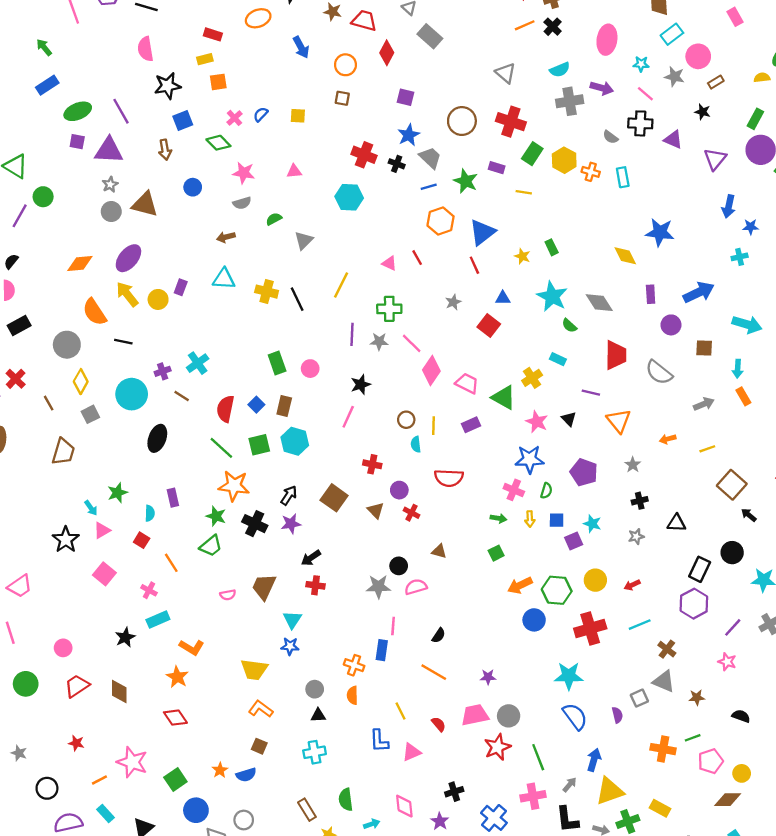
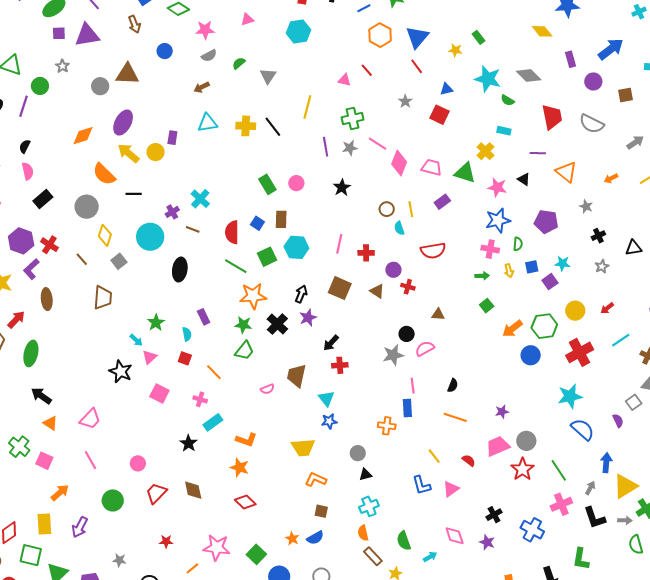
gray star: (110, 184) -> (62, 66), moved
pink line: (348, 417) -> (339, 244), moved
black cross: (255, 524) -> (277, 324), turned 30
orange semicircle: (352, 695) -> (363, 533), moved

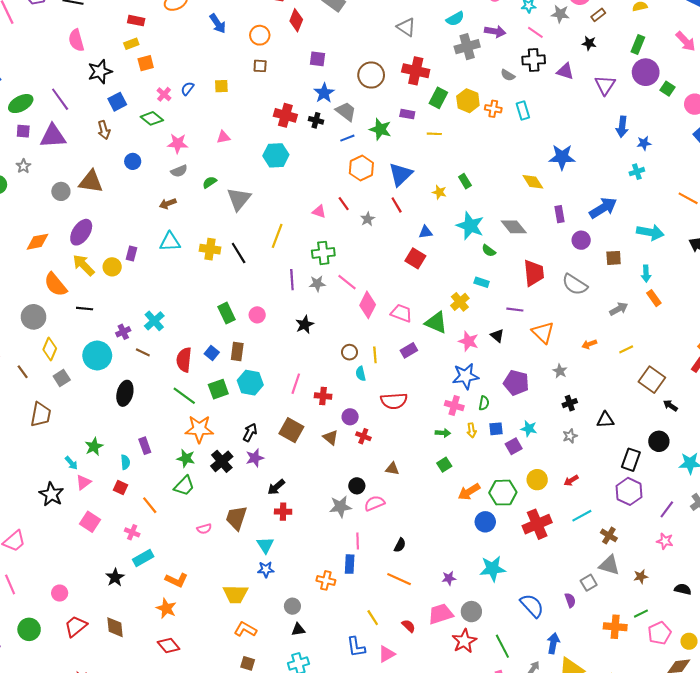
gray triangle: (268, 76) -> (239, 199), size x1.4
gray star: (405, 101) -> (368, 219), moved
cyan star: (570, 396) -> (493, 569), moved

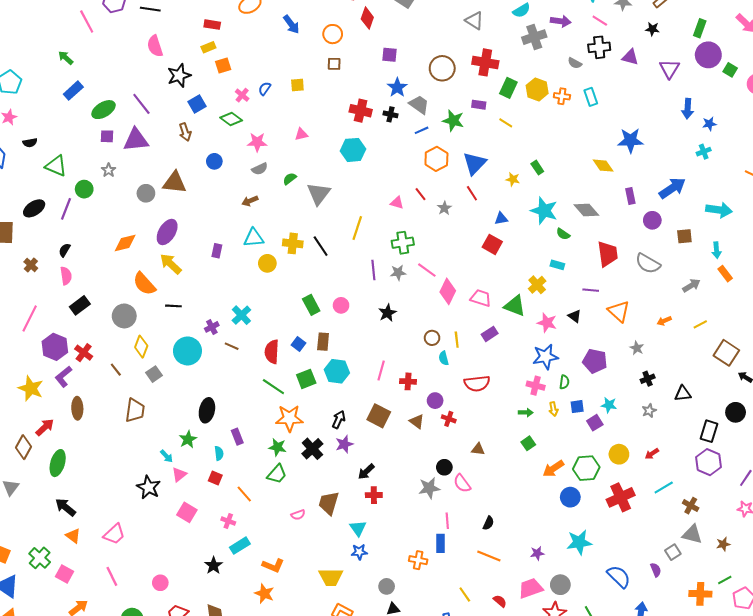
yellow line: (434, 134) -> (506, 123), turned 32
yellow circle: (112, 267) -> (267, 263), moved
black ellipse: (125, 393) -> (207, 410), moved
pink semicircle: (374, 503) -> (462, 483), turned -102

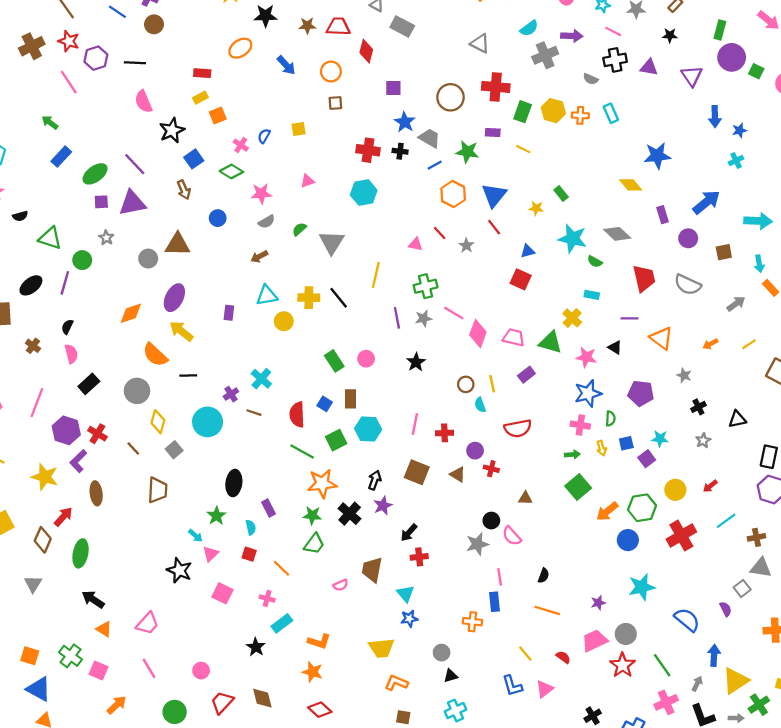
green square: (528, 443) -> (578, 487), size x1.6
brown cross: (691, 506) -> (756, 537), turned -35

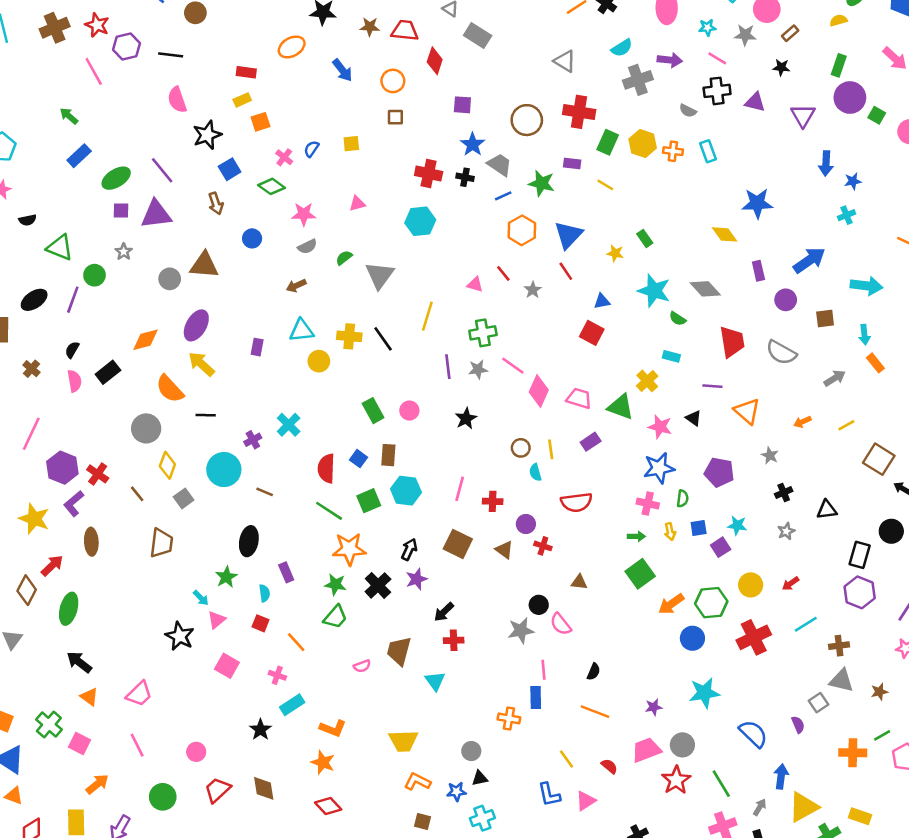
black rectangle: (89, 384) -> (108, 372), moved
brown line: (254, 413) -> (265, 492), moved
blue star: (409, 619) -> (456, 792), moved

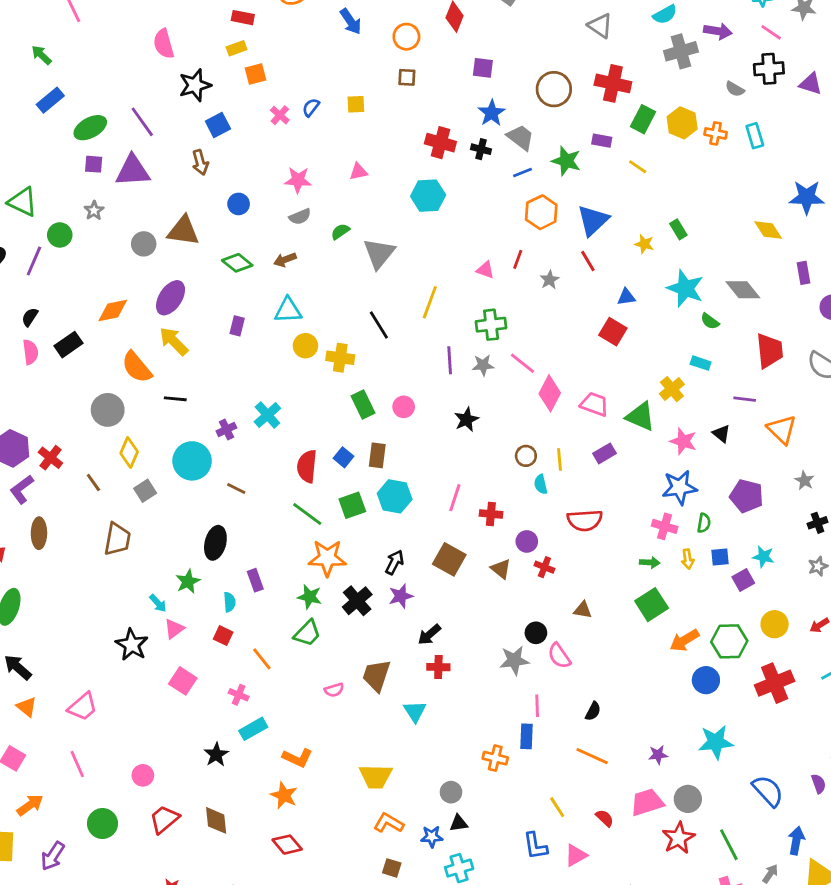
green diamond: (271, 186) -> (237, 263), moved
red line: (503, 273) -> (518, 259), turned 56
yellow cross: (349, 336) -> (340, 358), moved

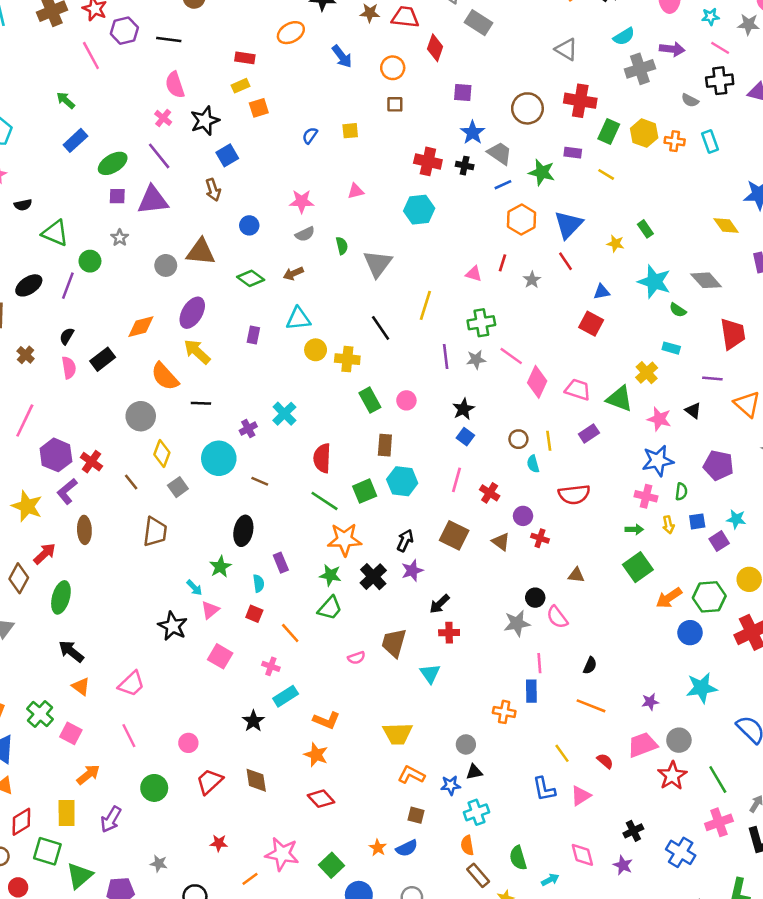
pink cross: (280, 115) -> (163, 118), moved
green semicircle: (340, 232) -> (342, 246), turned 114
blue square: (344, 457) -> (465, 437), moved
red cross: (491, 514) -> (490, 493), turned 30

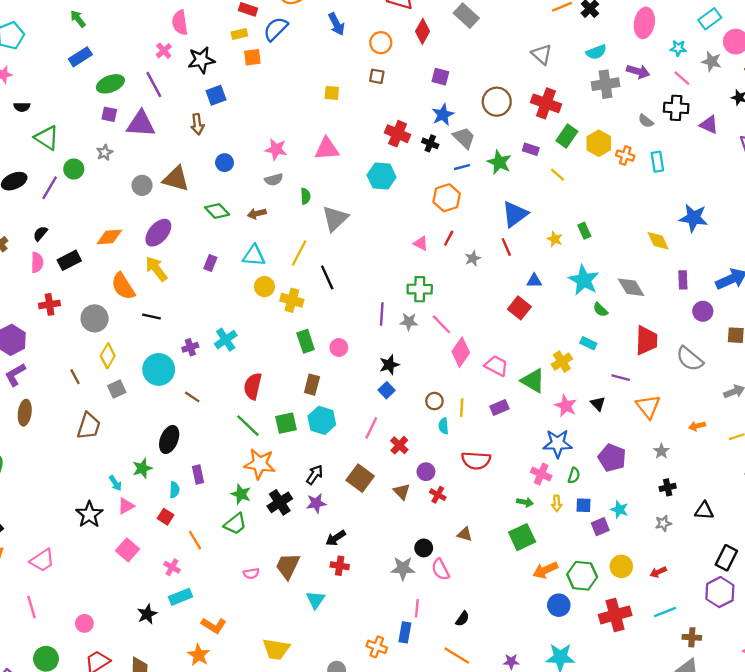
blue semicircle: (310, 136) -> (276, 29), moved, size x1.6
pink triangle: (356, 191) -> (327, 149), size x1.6
orange hexagon: (522, 220) -> (447, 198), moved
yellow line: (425, 305) -> (299, 253), moved
red cross: (91, 462) -> (50, 304), moved, turned 36

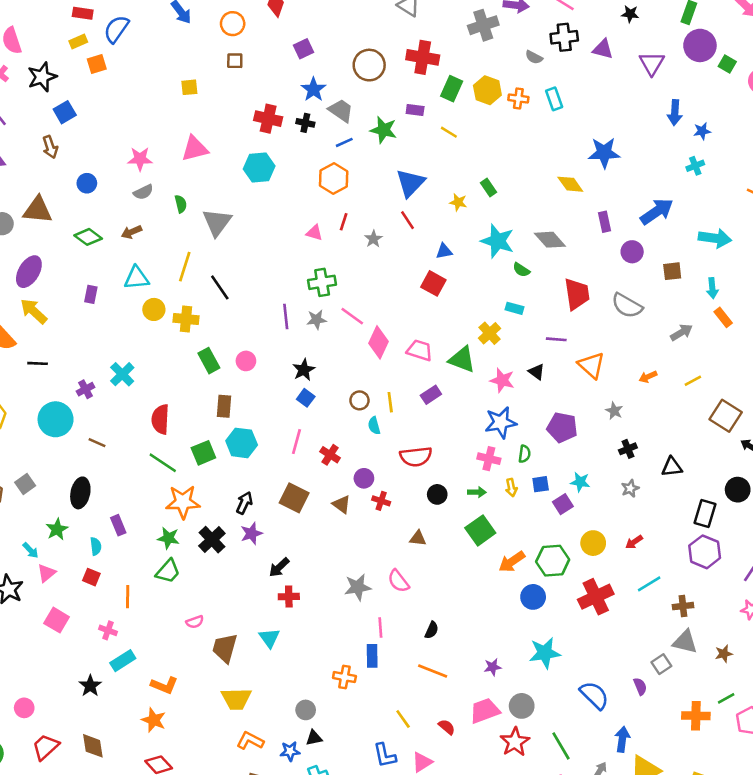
purple square: (440, 77) -> (304, 49), turned -30
gray square: (117, 389) -> (25, 484), moved
orange line: (195, 540) -> (128, 597), turned 42
black circle: (424, 548) -> (437, 494), moved
brown trapezoid: (288, 566) -> (225, 648), moved

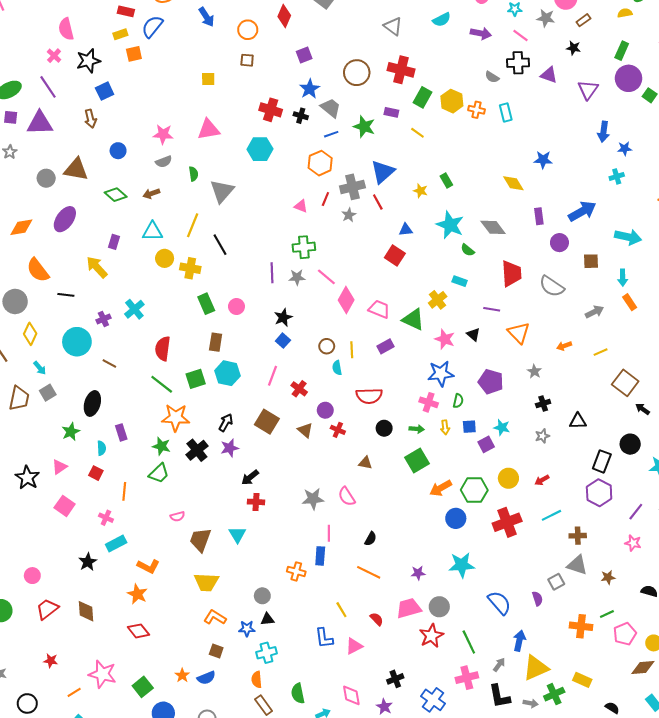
gray cross: (483, 25) -> (352, 187), moved
blue star: (604, 153) -> (543, 160), size x0.7
yellow arrow: (34, 311) -> (97, 267), moved
cyan arrow: (31, 550) -> (40, 368), moved

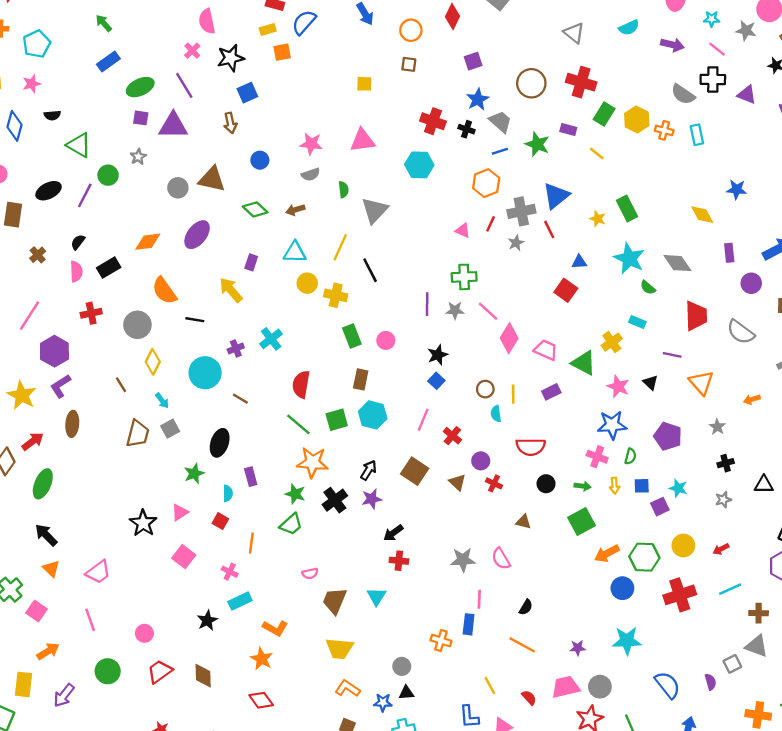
gray semicircle: (492, 77) -> (683, 94), size x1.5
green rectangle: (446, 181) -> (627, 209), size x1.5

